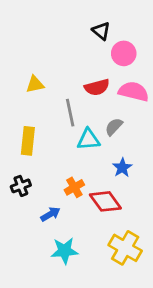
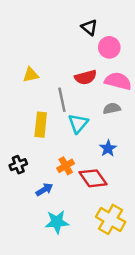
gray semicircle: (114, 127) -> (112, 108), moved, turned 35
cyan triangle: (88, 139) -> (78, 123), turned -45
yellow rectangle: (28, 141) -> (41, 125), moved

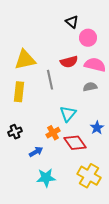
yellow triangle: (31, 75) -> (25, 60), size x1.6
cyan triangle: (78, 123) -> (68, 114), moved
yellow rectangle: (41, 125) -> (19, 92), moved
blue star: (108, 148) -> (97, 128), moved

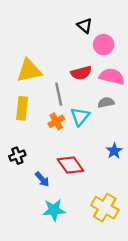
cyan triangle: (68, 114) -> (80, 117), moved
orange cross: (53, 133) -> (56, 121), moved
red diamond: (75, 143) -> (70, 165), moved
blue arrow: (36, 152) -> (42, 179), turned 80

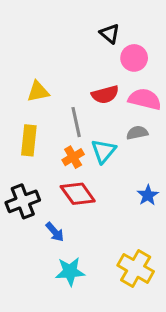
yellow triangle: (29, 71) -> (38, 92), size x0.7
black cross: (17, 156) -> (23, 201), size x1.5
red diamond: (70, 165) -> (78, 194), moved

